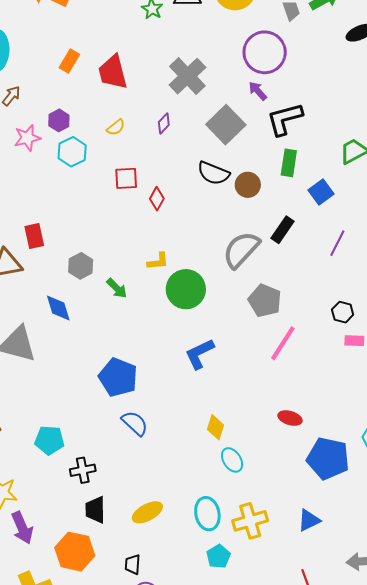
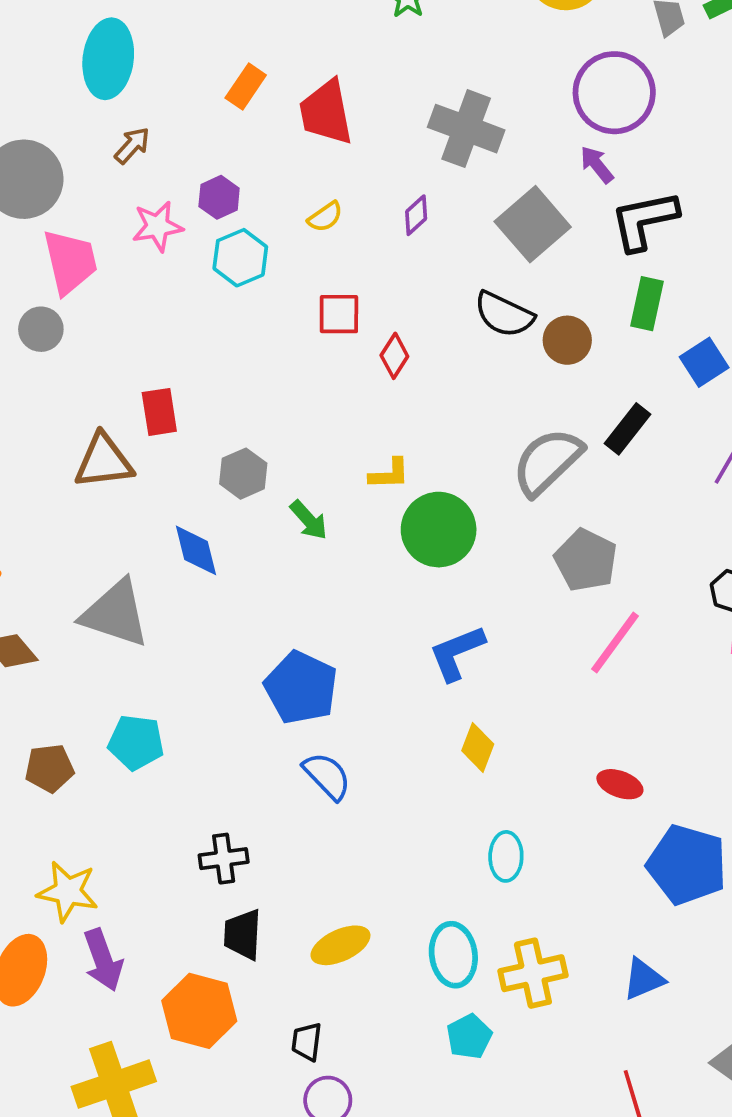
gray cross: (187, 76) -> (466, 129), turned -30
yellow diamond: (216, 427) -> (478, 747), moved
cyan pentagon: (49, 440) -> (136, 742), moved
cyan ellipse: (232, 460) -> (506, 856), turned 30

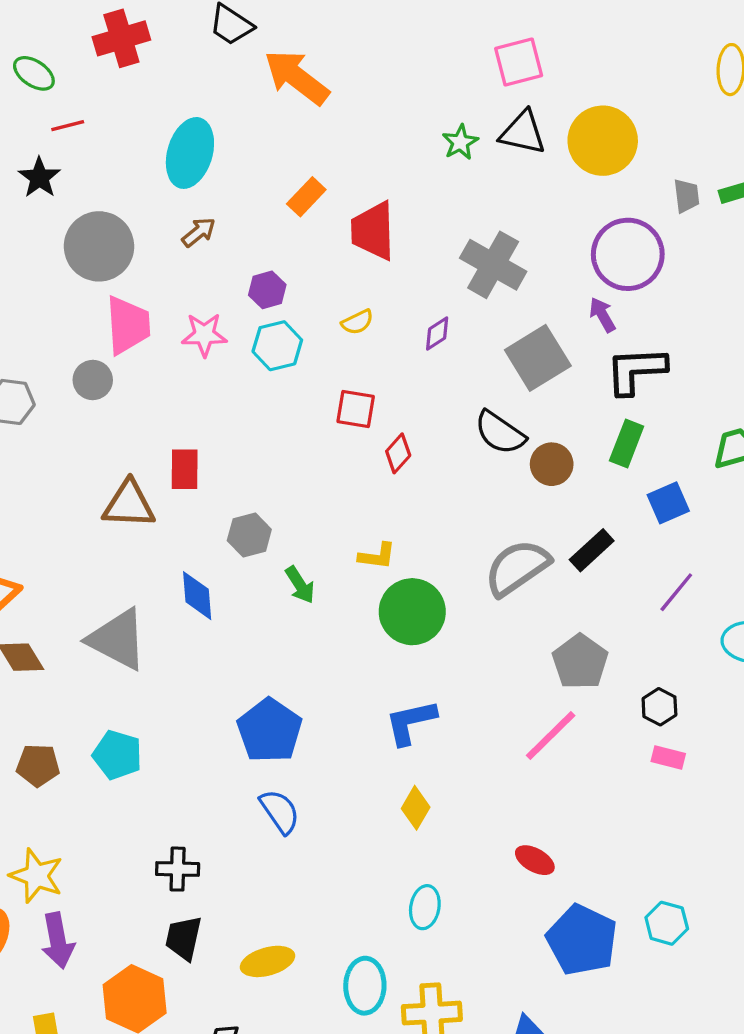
pink star: (157, 226) -> (204, 335), moved
gray pentagon: (586, 560) -> (580, 662), moved

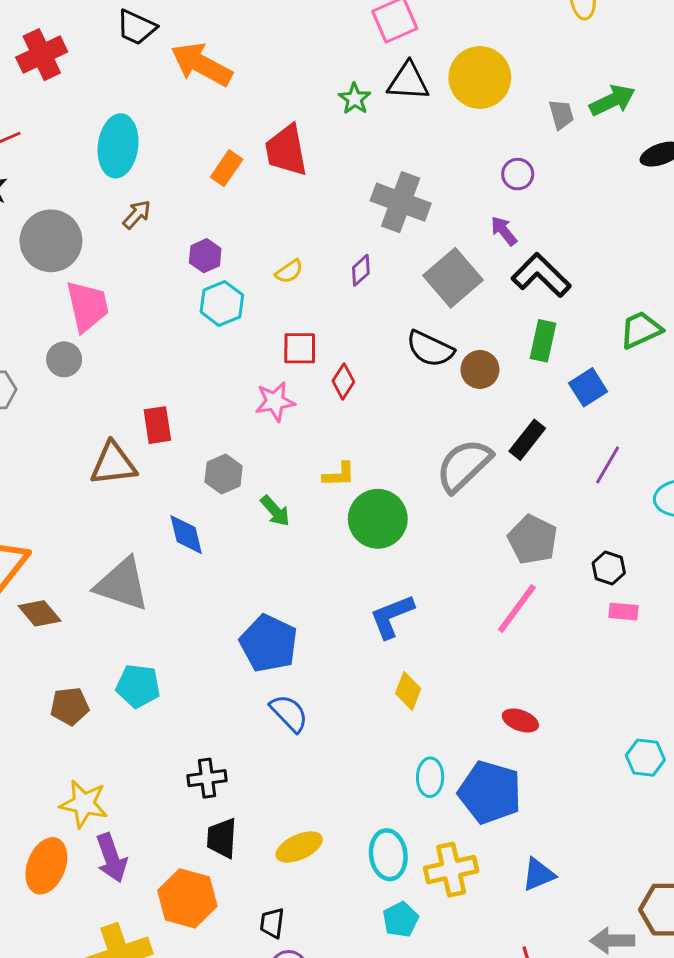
red trapezoid: (373, 231) -> (286, 150), moved
purple circle: (628, 254) -> (518, 174), size x0.5
pink star: (204, 335) -> (275, 402), moved
black L-shape: (636, 370) -> (541, 275), turned 56
blue pentagon: (582, 940) -> (490, 792), moved

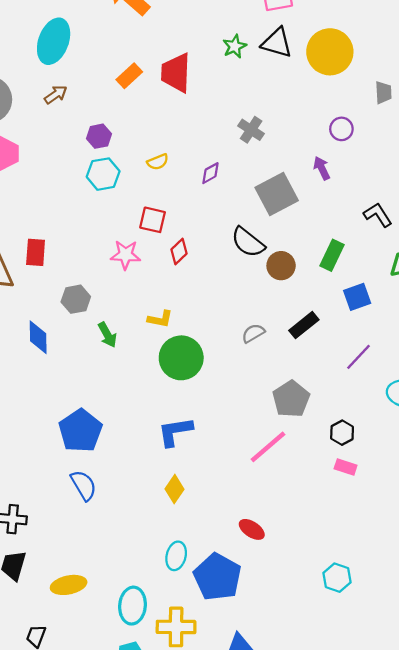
gray cross: (401, 202) -> (251, 130), size x0.6
black L-shape: (541, 275) -> (378, 215), moved, size x0.7
gray semicircle: (464, 465) -> (253, 333), size x0.5

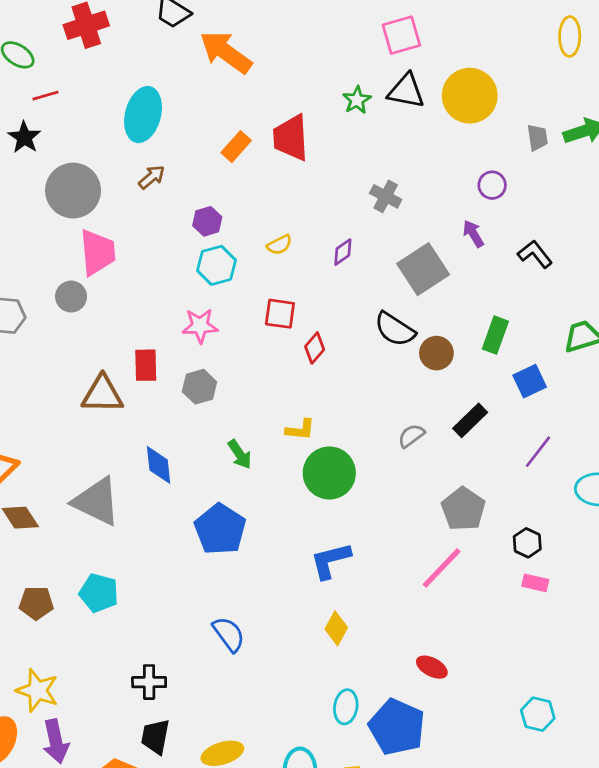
black L-shape: (378, 215) -> (535, 254), moved
pink star: (126, 255) -> (200, 326), moved
gray hexagon: (76, 299) -> (199, 387), moved
blue pentagon: (80, 431) -> (220, 529), moved

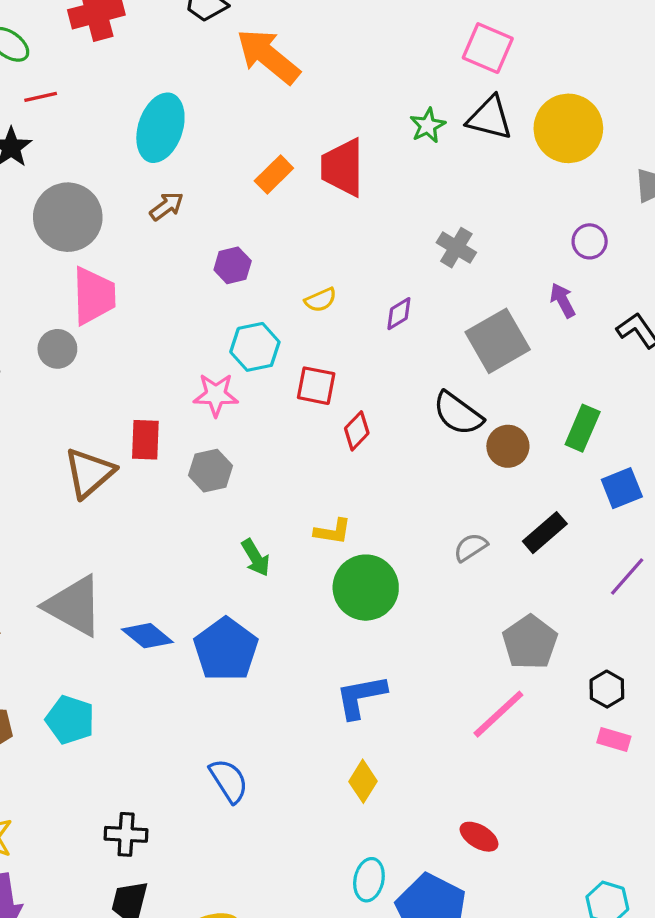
pink square: (401, 35) -> (488, 48), turned 36
cyan hexagon: (216, 265) -> (255, 347), moved
brown triangle: (102, 394) -> (89, 473), turned -45
blue diamond: (159, 465) -> (147, 636), moved, turned -48

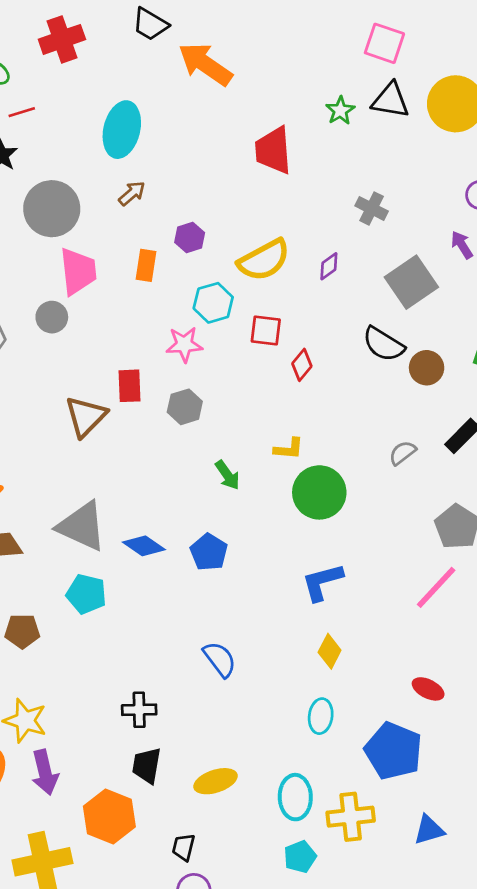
orange rectangle: (274, 175) -> (146, 265), moved, turned -32
yellow semicircle: (321, 300) -> (264, 260), size x2.0
blue pentagon: (226, 649) -> (209, 552), size x0.7
cyan pentagon: (70, 720) -> (86, 594), moved
cyan ellipse: (369, 880) -> (321, 716), moved

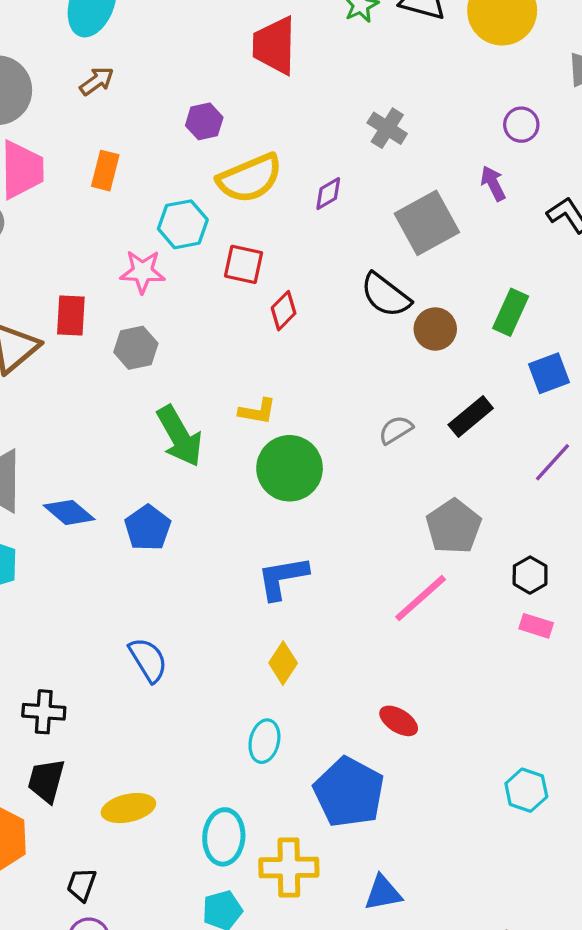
purple hexagon: (190, 237) -> (204, 121), moved
green arrow: (227, 475) -> (179, 436), size x1.6

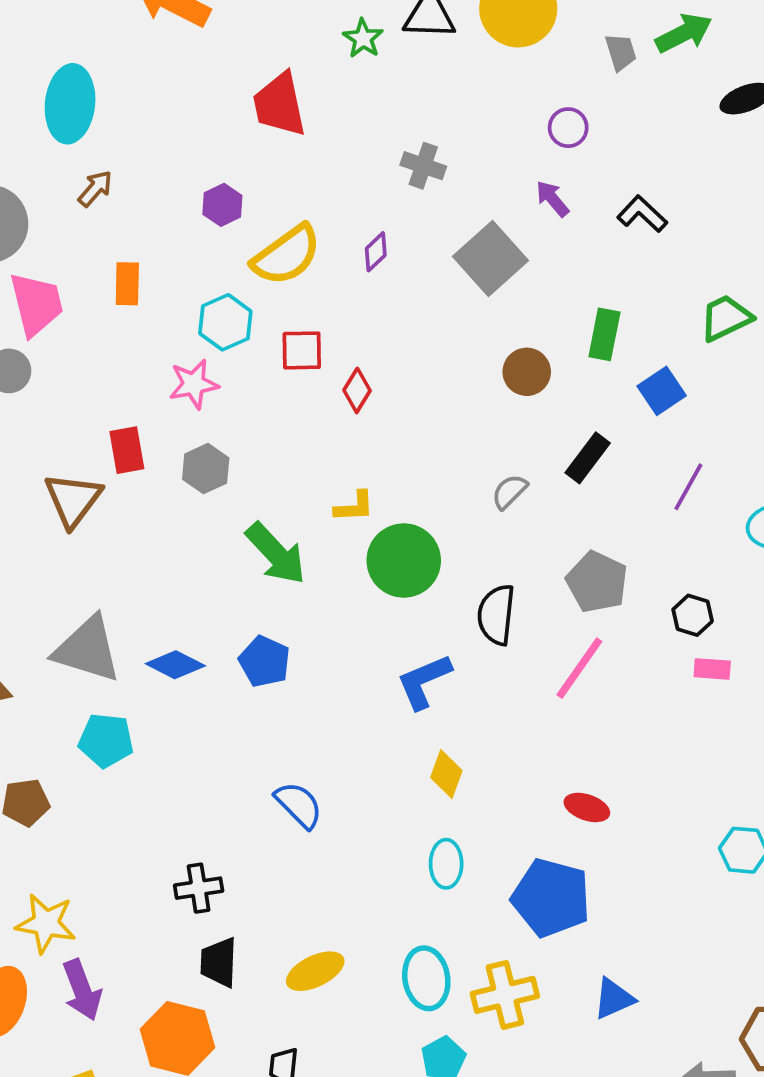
black semicircle: (386, 295) -> (496, 615), moved, turned 72

